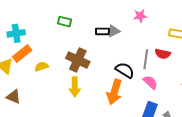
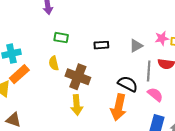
pink star: (140, 16) -> (162, 38), moved
gray triangle: (114, 31) -> (136, 46), moved
yellow semicircle: (41, 67) -> (54, 63), moved, turned -80

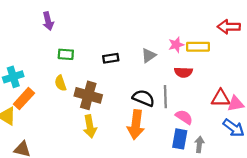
gray line: (149, 71) -> (165, 97), moved
pink semicircle: (155, 95) -> (184, 117), moved

